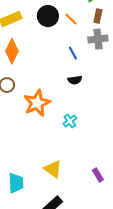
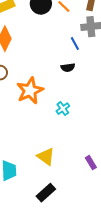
blue line: (73, 53) -> (75, 44), moved

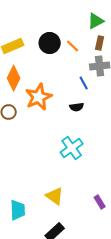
orange star: (30, 91) -> (39, 97), moved
cyan cross: (63, 109) -> (72, 148), size x1.6

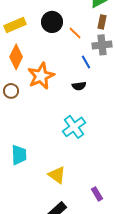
orange line: (73, 46) -> (75, 33), moved
purple rectangle: (100, 202) -> (97, 194), moved
cyan trapezoid: (18, 210) -> (19, 155), moved

